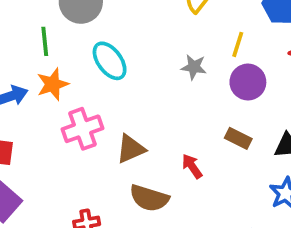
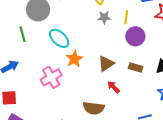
gray star: (194, 67) -> (104, 18), moved
orange star: (53, 84) -> (74, 59), moved
brown triangle: (131, 149) -> (106, 64), moved

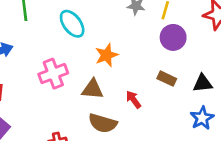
orange star: (74, 59) -> (107, 55), moved
brown triangle: (106, 64) -> (93, 89), moved, turned 30

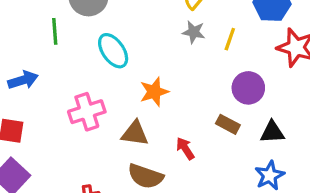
purple circle: (173, 37) -> (248, 88), moved

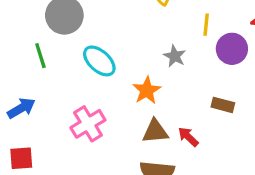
gray star: (194, 32) -> (175, 56), moved, turned 30
purple circle: (248, 88) -> (232, 49), moved
brown triangle: (135, 133) -> (155, 131), moved

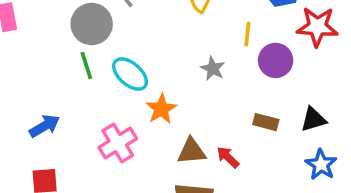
green line: (40, 56) -> (86, 66), moved
orange star: (147, 90) -> (161, 109), moved

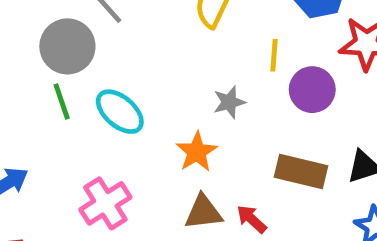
gray star: (213, 69) -> (229, 102), turned 30
orange star: (161, 109) -> (197, 152), moved
brown rectangle: (266, 122) -> (301, 171), size x1.5

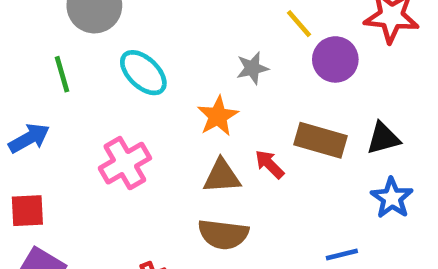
yellow line: (274, 55) -> (299, 24), turned -48
green line: (62, 102) -> (62, 74), moved
red arrow: (252, 219) -> (269, 164), moved

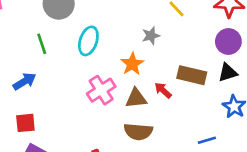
purple circle: (335, 59) -> (228, 41), moved
cyan ellipse: (143, 73) -> (88, 41), turned 68
pink cross: (125, 163) -> (101, 90), moved

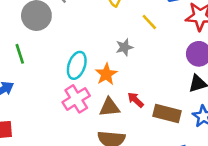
cyan ellipse: (88, 41) -> (77, 65), moved
brown rectangle: (192, 75) -> (167, 114), moved

